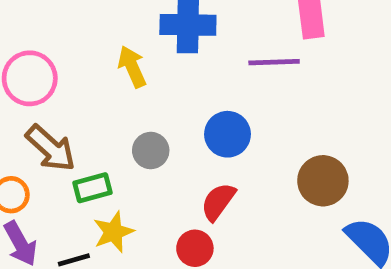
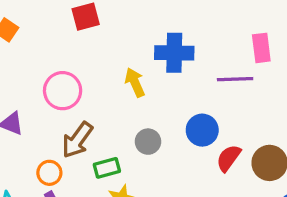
brown arrow: (51, 148) -> (77, 140), turned 84
red semicircle: (218, 202) -> (229, 158), moved

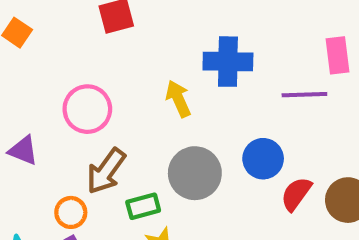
gray circle: (148, 142) -> (195, 173), size x1.6

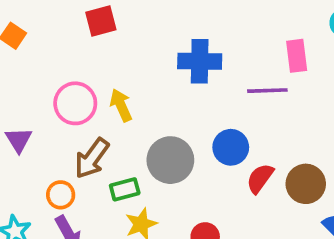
yellow arrow: (178, 99) -> (121, 105), moved
purple triangle: (23, 150) -> (19, 140), turned 36

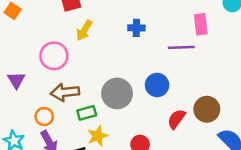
blue cross: (200, 61) -> (136, 28), size x0.6
yellow arrow: (121, 105) -> (84, 30), moved, turned -125
brown arrow: (92, 158) -> (65, 92), turned 48
red semicircle: (260, 178) -> (176, 119), moved

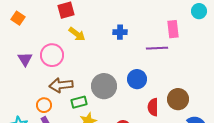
yellow arrow: (84, 30) -> (77, 34), turned -84
purple triangle: (16, 80) -> (25, 59), moved
red semicircle: (176, 119) -> (153, 107), turned -36

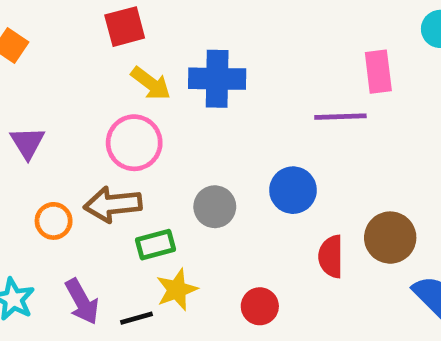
blue cross: (120, 32) -> (217, 79), moved, size x1.6
pink circle: (52, 55) -> (134, 143), moved
gray circle: (104, 86) -> (215, 207), size x0.7
orange circle: (44, 105) -> (54, 221), moved

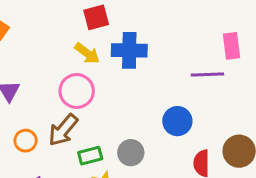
red square: (125, 27) -> (96, 17), moved
brown arrow: (113, 204) -> (63, 130), turned -44
gray circle: (215, 207) -> (131, 153), moved

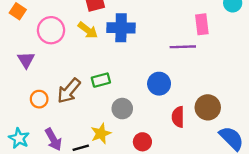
pink circle: (77, 91) -> (51, 30), moved
green rectangle: (90, 156) -> (101, 80), moved

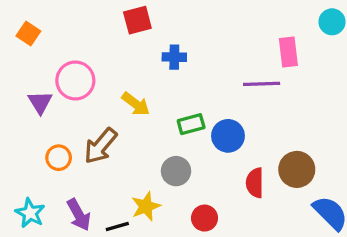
blue cross: (121, 28) -> (174, 57), size x0.6
pink circle: (51, 30) -> (75, 81), moved
yellow arrow: (88, 30) -> (136, 104), moved
green rectangle: (101, 80) -> (191, 124), moved

